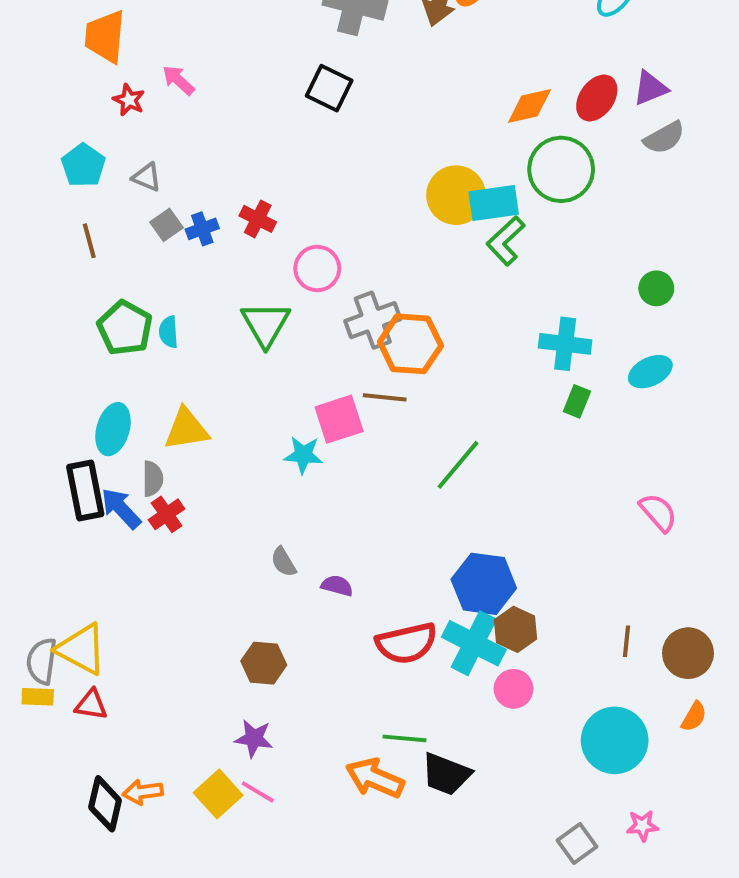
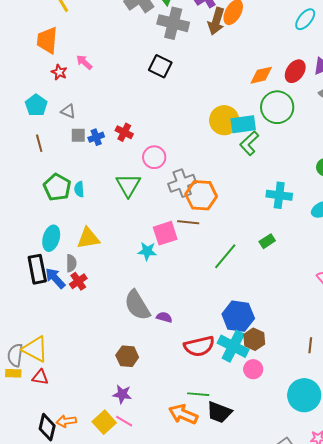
gray square: (167, 225) -> (78, 135), turned 35
green rectangle: (577, 401) -> (267, 241), moved, turned 35
gray semicircle: (284, 562) -> (137, 305), size x2.0

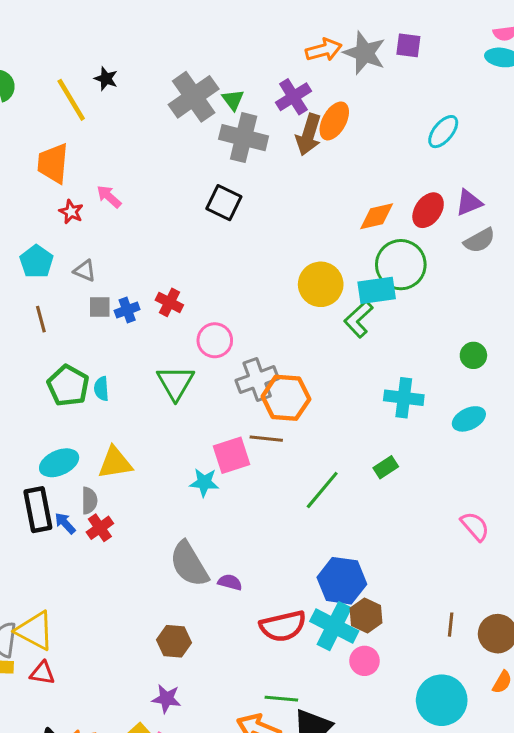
cyan rectangle: (243, 124) -> (377, 290), moved
cyan ellipse: (51, 238) -> (59, 463), turned 50
blue arrow: (55, 278) -> (65, 523), size x0.7

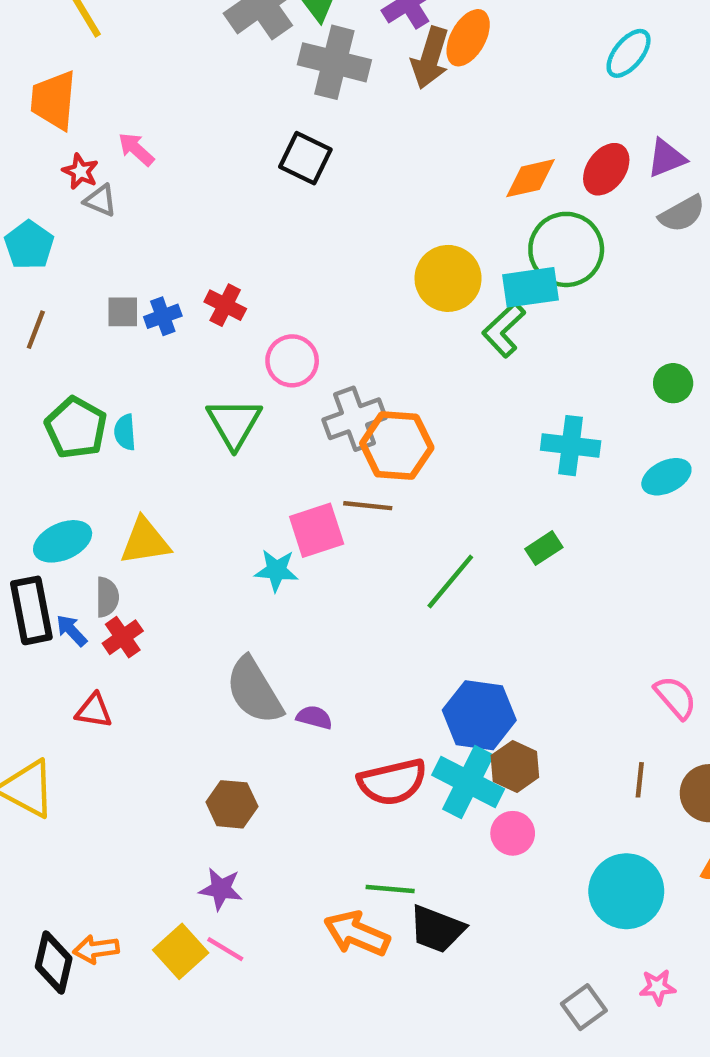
gray triangle: (85, 271) -> (100, 200), moved
brown line: (41, 319) -> (36, 330), turned 36
pink semicircle: (475, 526) -> (675, 697), moved
red triangle: (42, 673) -> (94, 711), moved

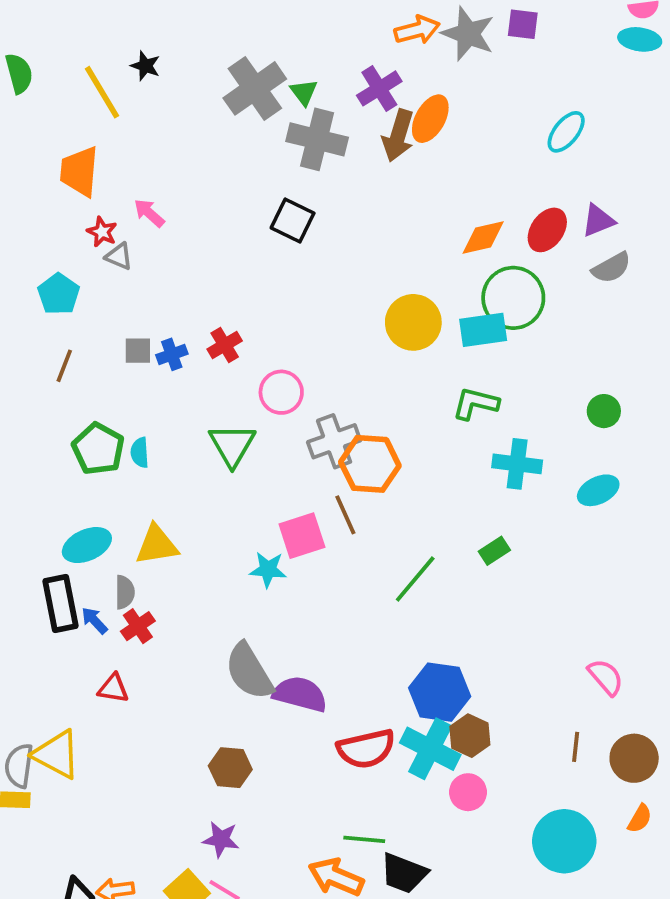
red cross: (225, 305) -> (225, 345), turned 32
green L-shape: (504, 330) -> (476, 404), moved, turned 57
brown line: (368, 506) -> (345, 515), turned 60
purple semicircle: (314, 717) -> (300, 694), size x1.8

